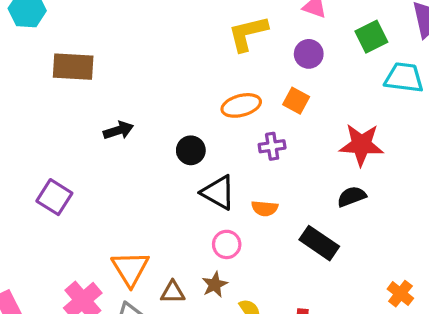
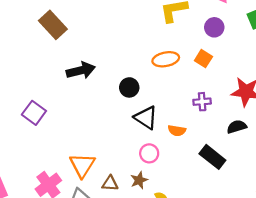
brown rectangle: (73, 67) -> (53, 25), turned 40
black arrow: (118, 130) -> (81, 70), size x1.4
purple cross: (272, 146) -> (202, 102), moved

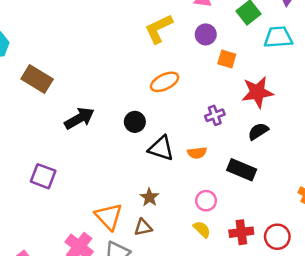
orange square: (203, 59) -> (227, 59), moved
pink circle: (149, 153) -> (206, 201), moved
brown star: (139, 180) -> (149, 197), moved

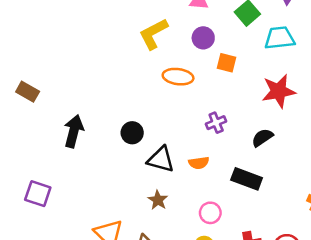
brown rectangle: (37, 79) -> (28, 92), size x0.7
orange ellipse: (165, 82) -> (178, 77), moved, turned 36
red star: (257, 92) -> (279, 91), moved
black arrow: (79, 118) -> (74, 131), turned -44
brown star: (149, 197) -> (158, 200), moved

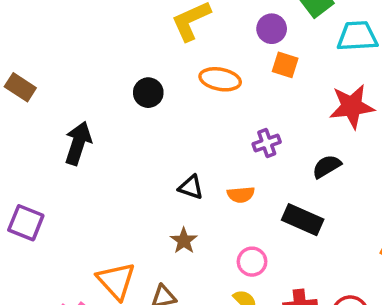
purple circle: (203, 38) -> (272, 29), moved
black circle: (132, 133) -> (148, 93), moved
black triangle: (161, 159) -> (191, 187), size x0.7

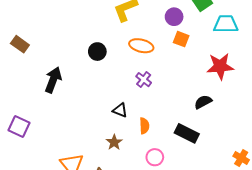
purple cross: (267, 143) -> (144, 80), moved, turned -35
orange semicircle: (241, 195) -> (144, 126), moved, turned -91

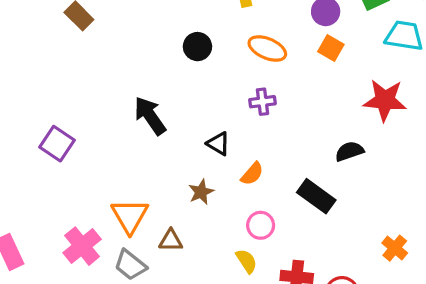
black arrow: (53, 80) -> (150, 116), moved, turned -65
purple cross: (144, 80) -> (263, 102), turned 35
orange semicircle: (144, 126) -> (252, 174), turned 35

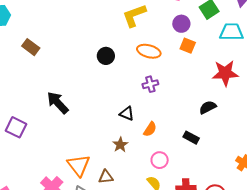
black arrow: (150, 116) -> (58, 103), moved
purple square: (57, 144) -> (16, 127), moved
black rectangle: (316, 196) -> (191, 138), size x0.7

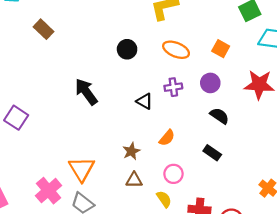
purple circle: (181, 24) -> (210, 83), moved
black arrow: (58, 103) -> (86, 92), moved
black semicircle: (208, 107) -> (219, 116), moved, turned 54
black triangle: (127, 114) -> (144, 101), moved
brown triangle: (106, 177) -> (134, 180), moved

